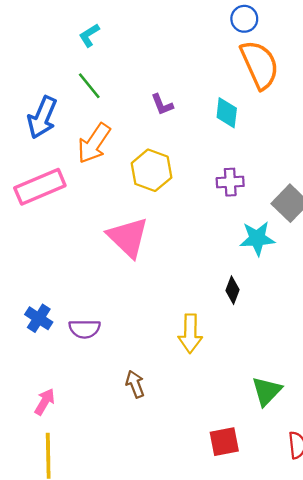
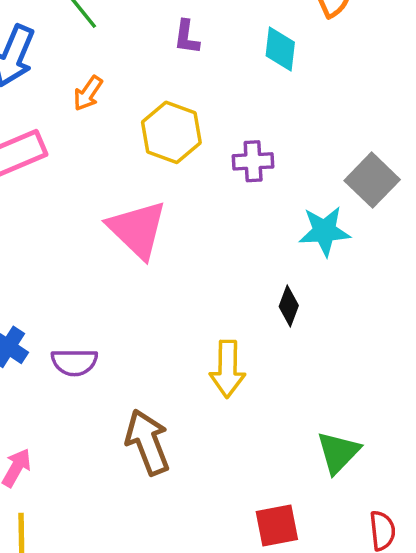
purple L-shape: (162, 105) -> (187, 37), turned 30
orange arrow: (94, 143) -> (88, 93), size x0.6
purple cross: (230, 182) -> (253, 161), moved
brown arrow: (135, 384) -> (148, 442), size x1.6

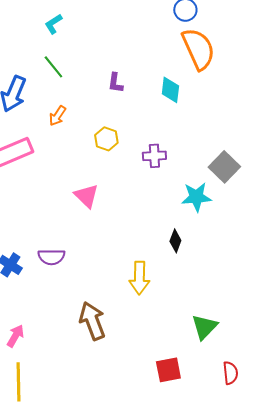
yellow hexagon: (171, 132) -> (106, 139), size x0.7
pink triangle: (137, 229) -> (86, 196), size x0.7
purple semicircle: (74, 362) -> (51, 257), moved

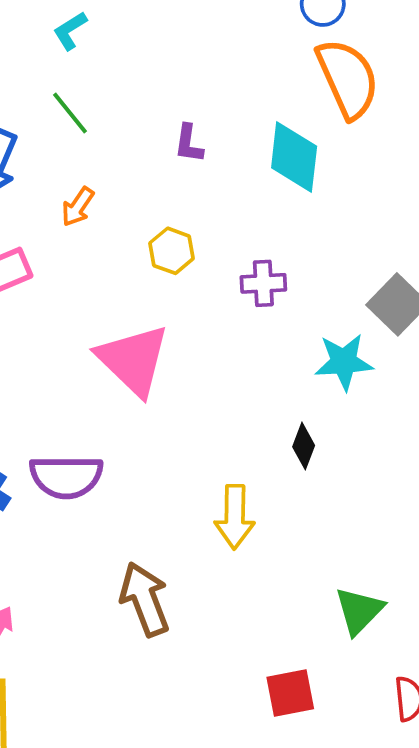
cyan diamond: (170, 90) -> (294, 157), size x1.4
pink triangle: (86, 196) -> (133, 360), size x1.6
purple semicircle: (51, 257) -> (66, 477), size x1.4

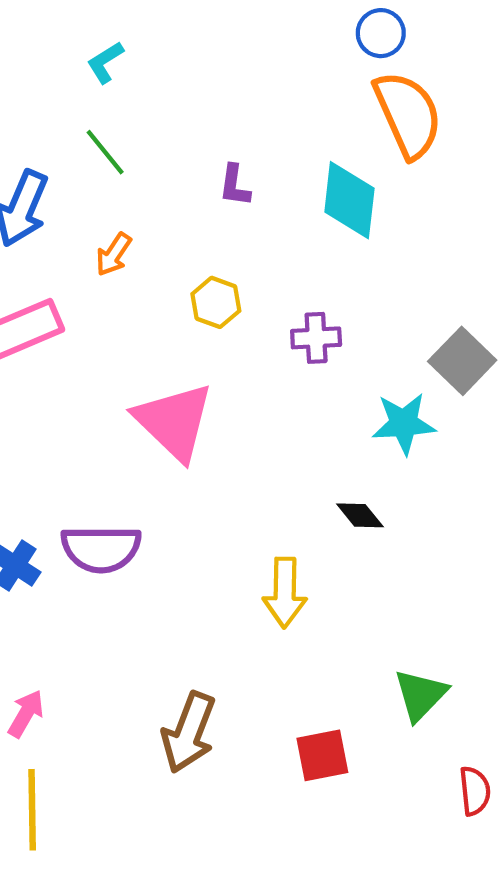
black diamond: (304, 446) -> (360, 515), turned -60
brown arrow: (145, 599) -> (189, 732), moved, turned -138
red square: (290, 693) -> (322, 755), moved

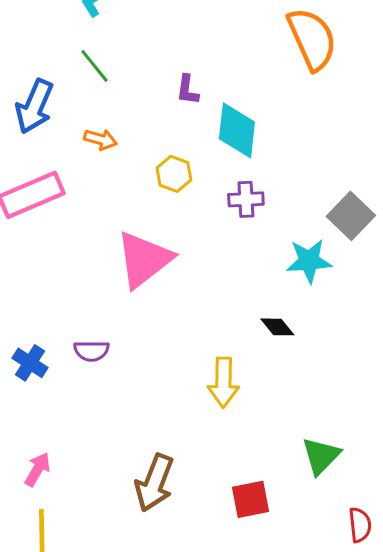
cyan diamond: (349, 200) -> (237, 130), moved
orange arrow: (114, 254) -> (100, 139), turned -108
pink triangle: (174, 421) -> (144, 259), turned 38
purple semicircle: (101, 549) -> (91, 351), size x0.6

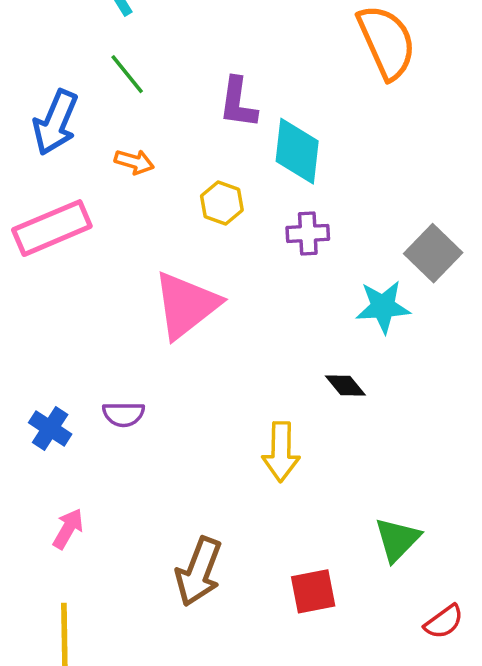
purple L-shape: (187, 90) -> (238, 103), size x1.4
pink arrow: (37, 469) -> (68, 529), moved
red semicircle: (360, 525) -> (444, 622), turned 60

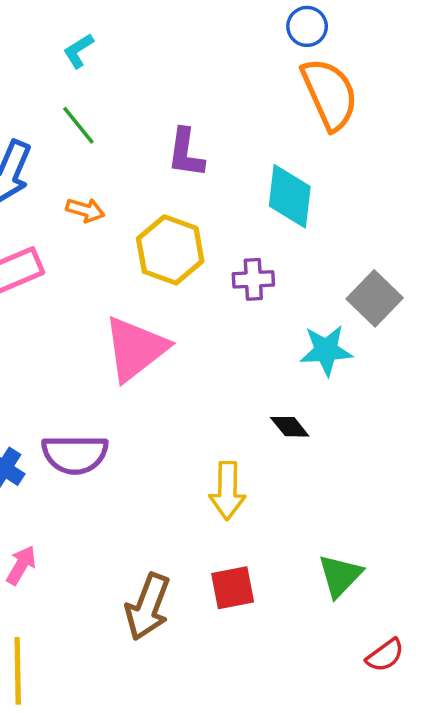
cyan diamond: (297, 151) -> (290, 196), moved
yellow hexagon: (222, 203) -> (170, 250), size x1.6
purple semicircle: (124, 414) -> (75, 454), size x1.6
red square: (313, 591) -> (233, 588), moved

